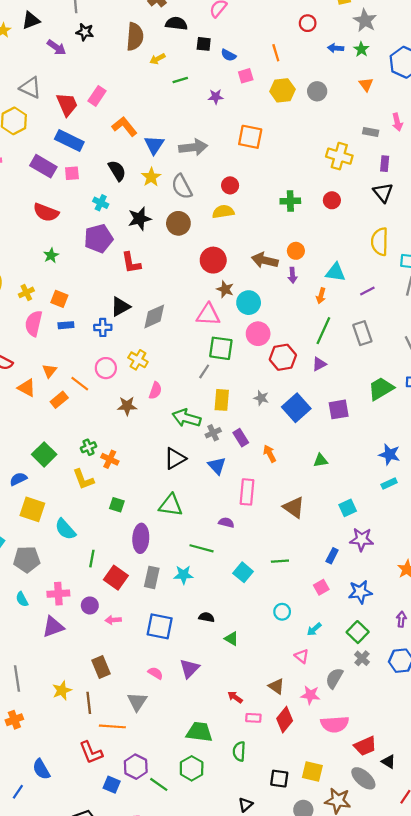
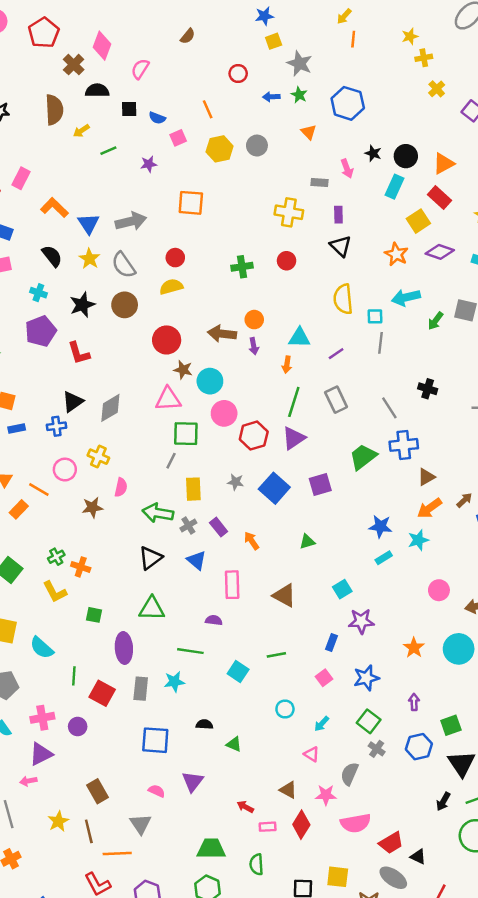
purple triangle: (319, 364) -> (294, 438), size x1.5
pink arrow: (113, 620) -> (28, 781), moved

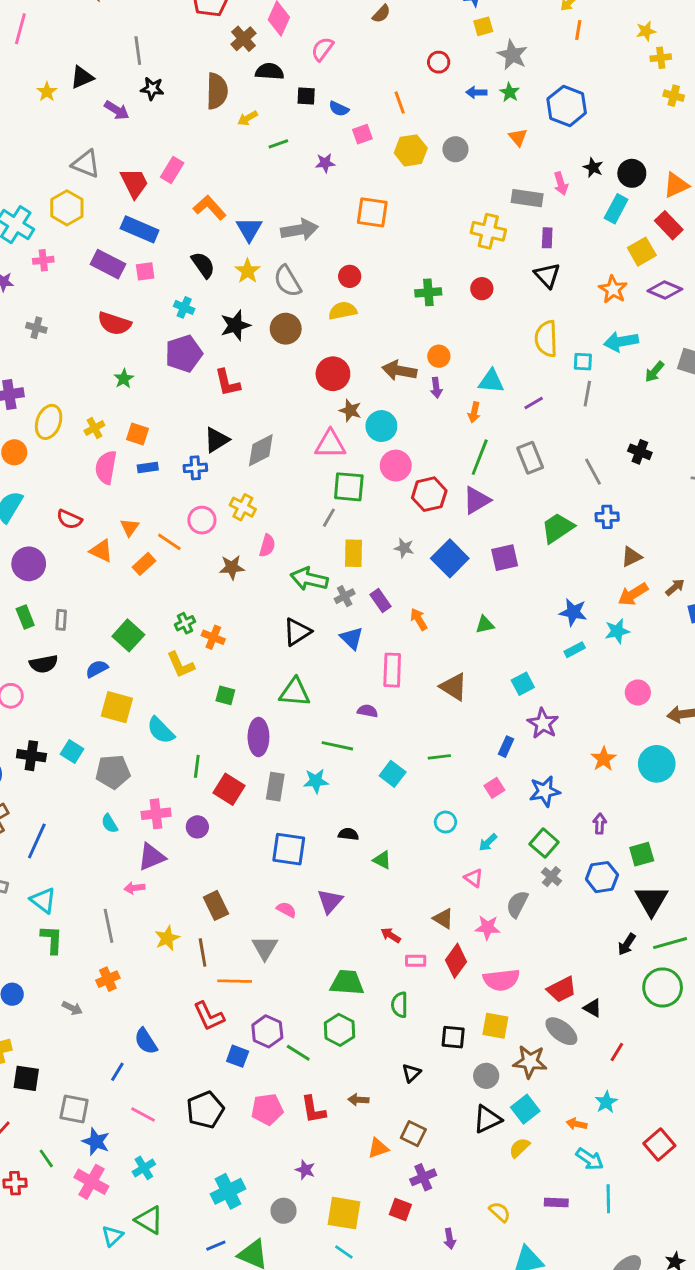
yellow cross: (437, 89) -> (674, 96), turned -35
gray rectangle: (320, 183) -> (527, 198), size x1.5
blue cross: (404, 445) -> (607, 517), size x0.7
purple star: (361, 621) -> (543, 723), turned 30
pink semicircle: (356, 823) -> (501, 980), moved

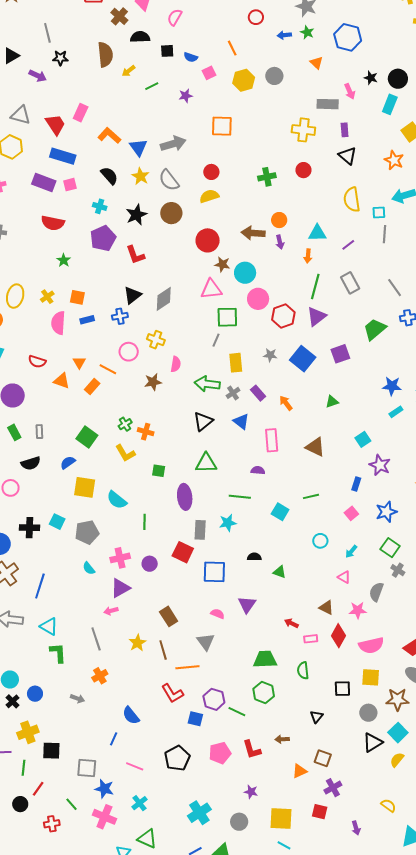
red square: (229, 789) -> (183, 552), moved

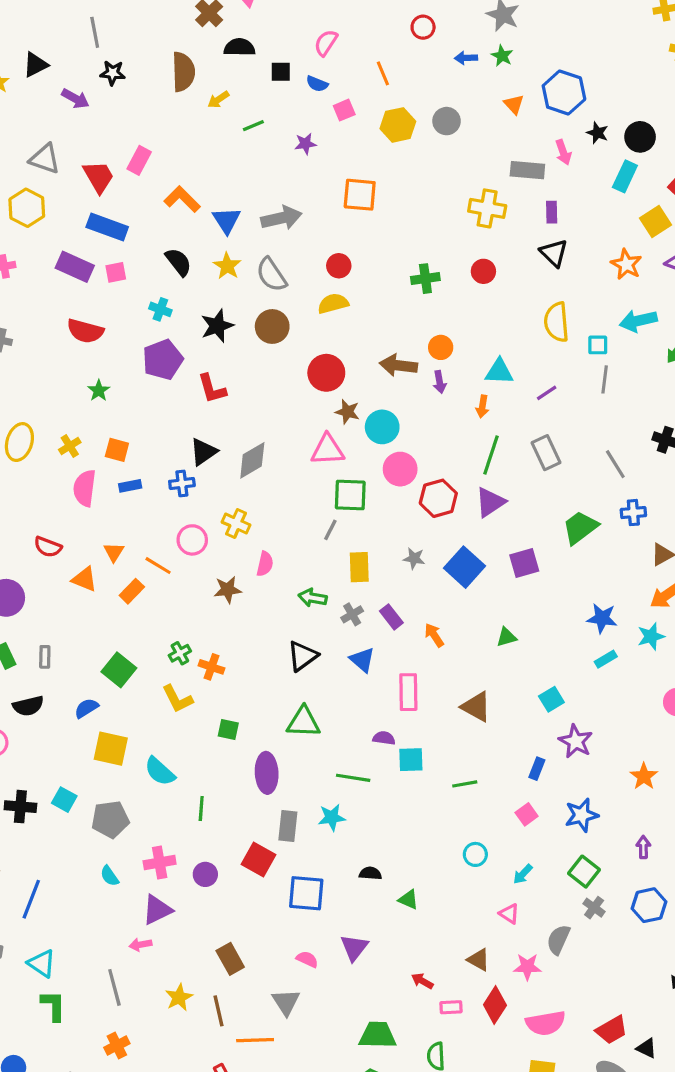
pink semicircle: (175, 17) -> (326, 43), moved
blue hexagon: (348, 37) -> (564, 93), moved
green arrow: (207, 384) -> (313, 598), size x0.7
cyan square: (280, 512) -> (411, 760), moved, turned -36

